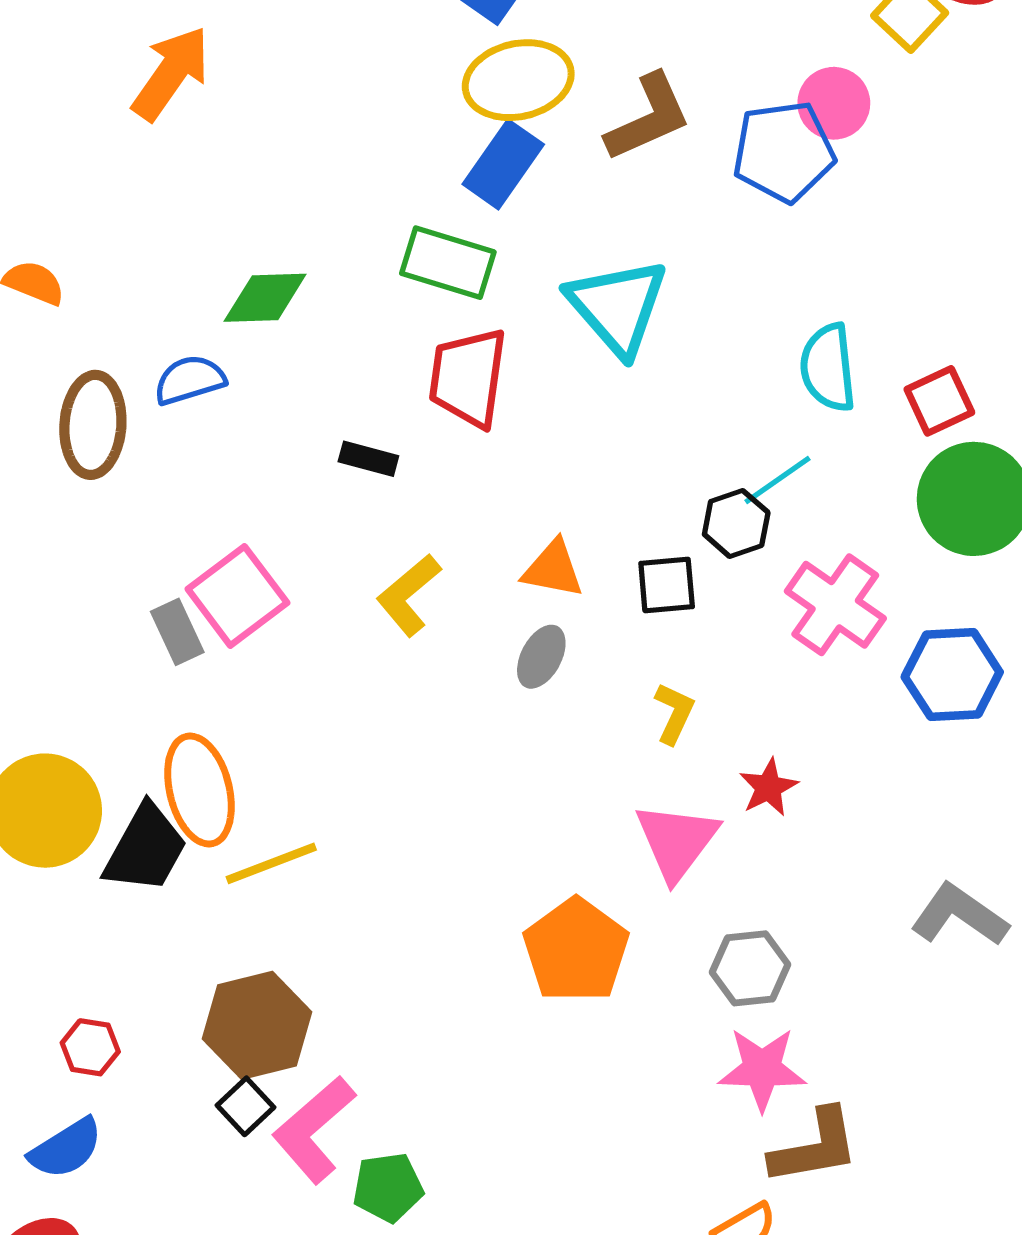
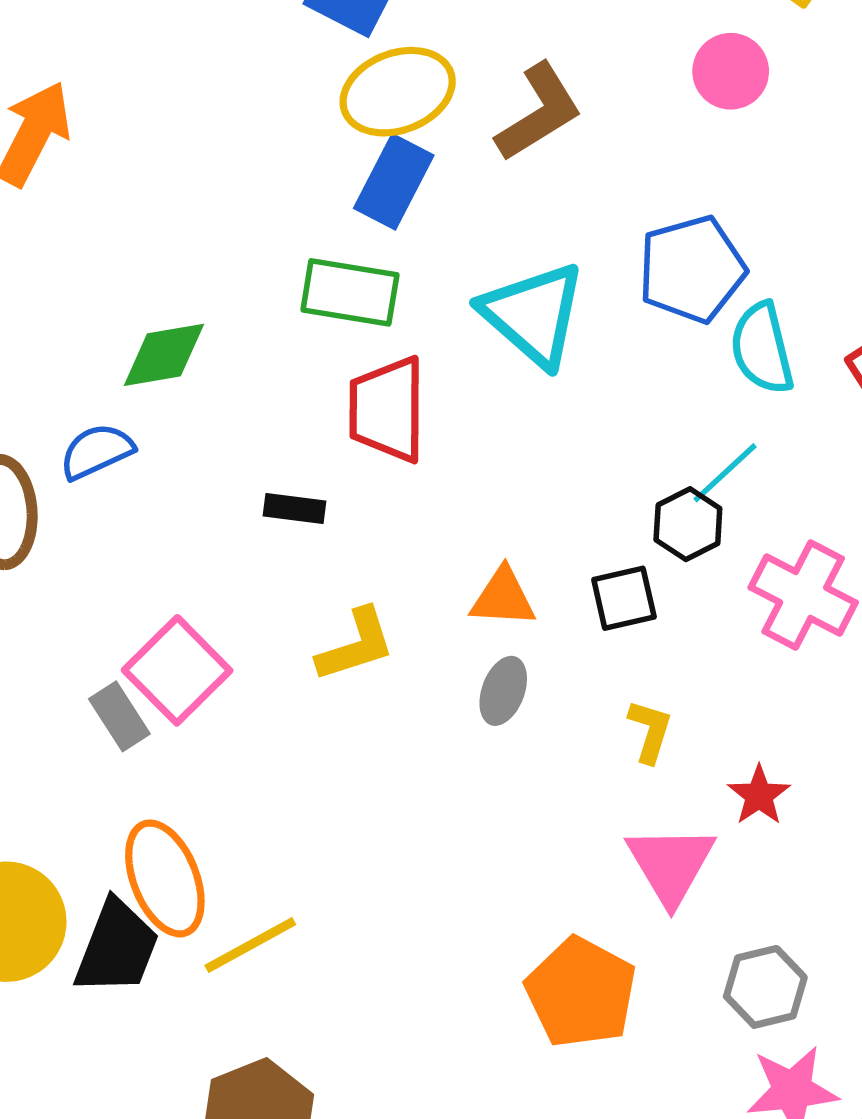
blue pentagon: (784, 152) -> (692, 269), moved
yellow L-shape: (409, 595) -> (356, 645), turned -150

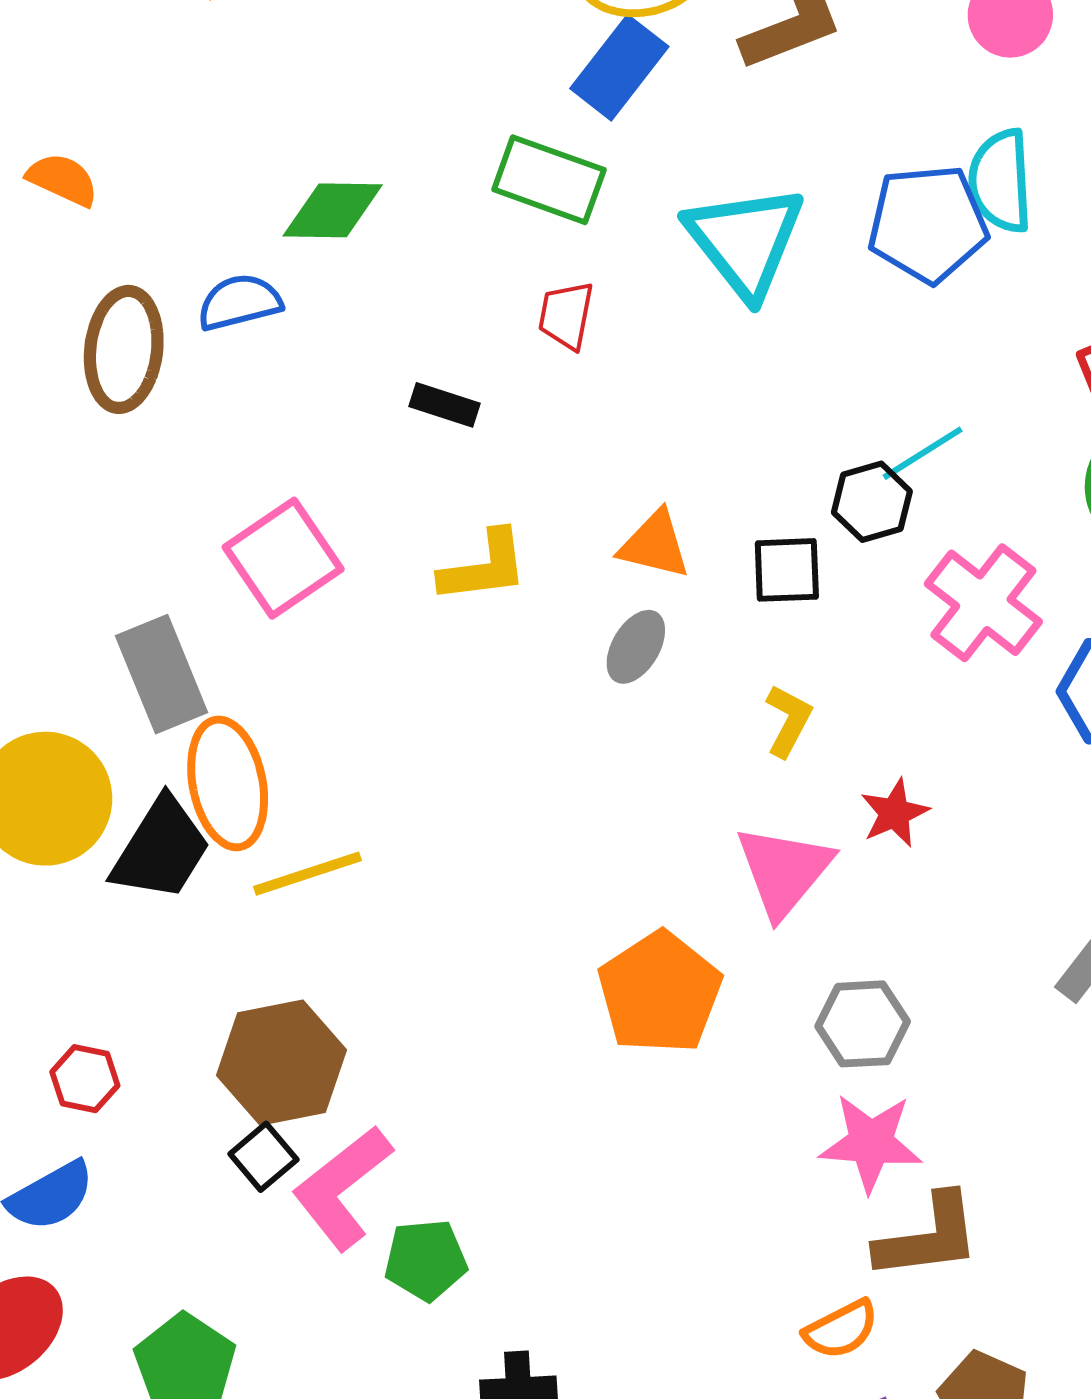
cyan semicircle: (762, 348) -> (1001, 181), moved
red trapezoid: (387, 409) -> (566, 315), size x0.6
gray rectangle: (119, 716) -> (162, 674), moved, size x1.5

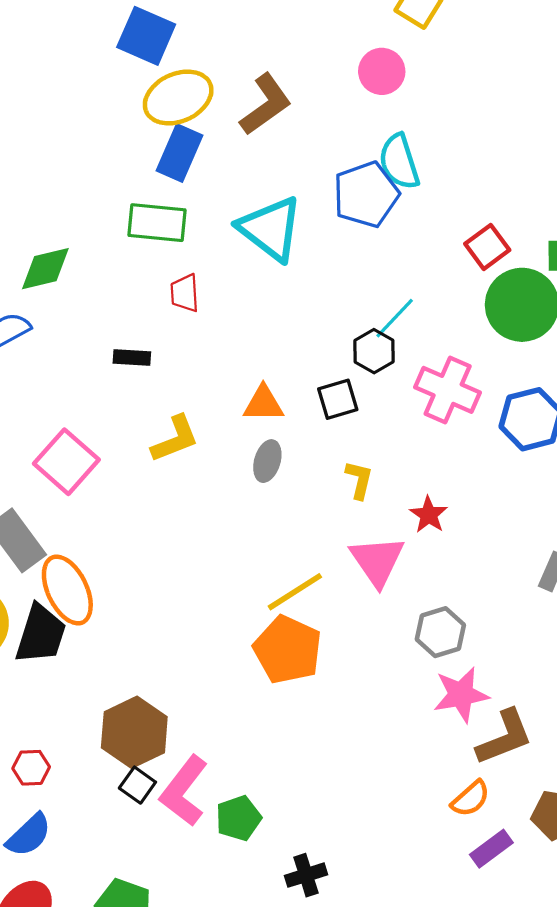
yellow line: (308, 874) -> (295, 592), moved
orange pentagon: (660, 993) -> (288, 650), moved

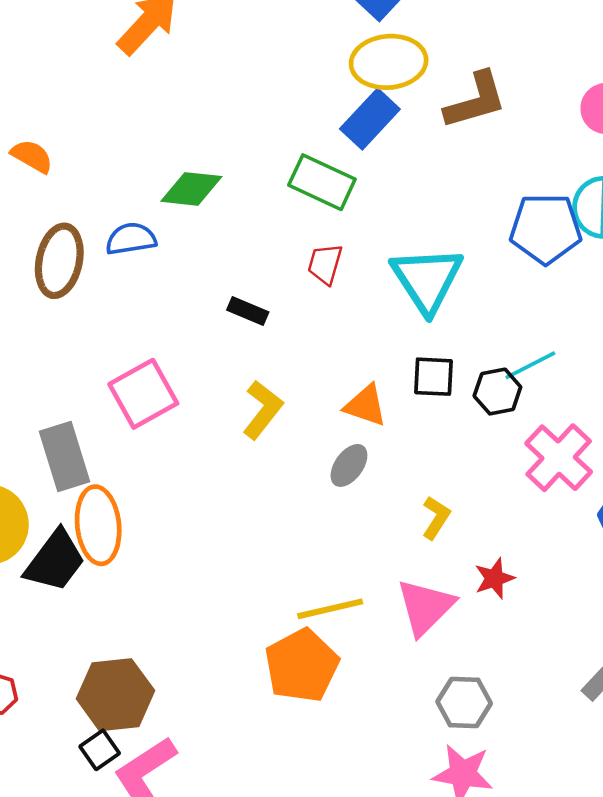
cyan triangle: (271, 229) -> (427, 279), moved
black square: (338, 399) -> (433, 377), moved
yellow L-shape: (175, 439) -> (263, 410), turned -50

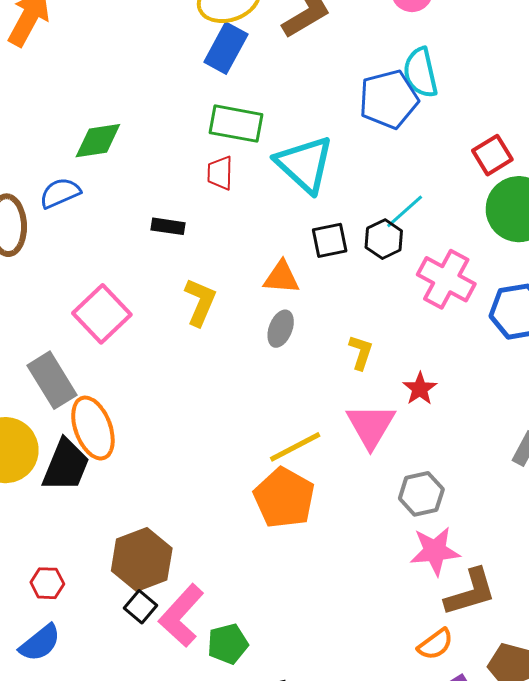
green rectangle: (322, 182) -> (236, 124), moved

